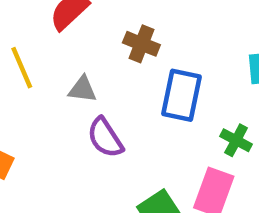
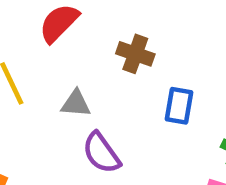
blue rectangle: (182, 95) -> (179, 106), size x0.7

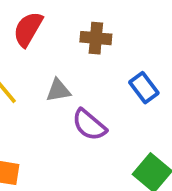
blue rectangle: (179, 106) -> (144, 88), moved, turned -32

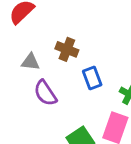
brown cross: (96, 38) -> (67, 49), moved

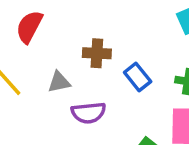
purple semicircle: (45, 93) -> (88, 113), turned -44

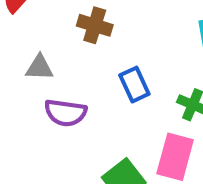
brown cross: (97, 53) -> (95, 25), moved

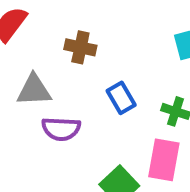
gray triangle: (40, 68) -> (34, 90), size x1.4

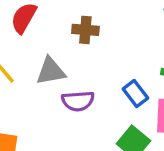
blue rectangle: (121, 98) -> (135, 94), moved

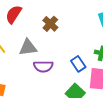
brown cross: (85, 30) -> (50, 24), turned 35

